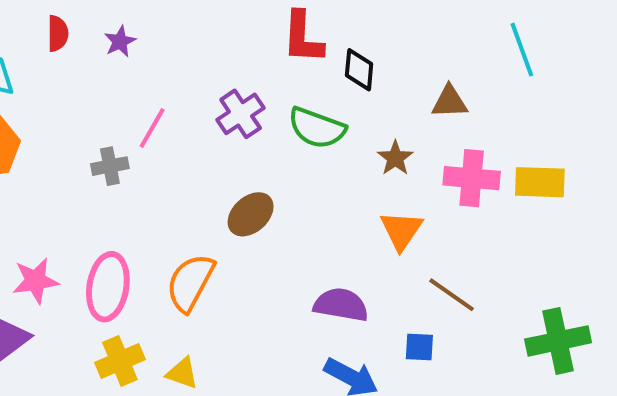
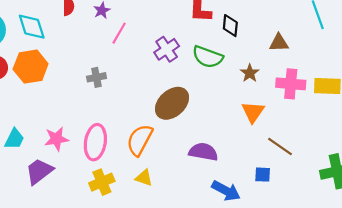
pink line: (152, 128) -> (119, 33), moved
brown ellipse: (251, 214) -> (172, 103), size x1.4
purple semicircle: (341, 305) -> (203, 152), moved
yellow triangle: (182, 373) -> (144, 178), moved

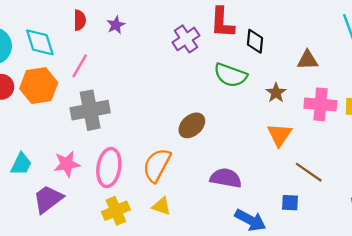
pink line: (119, 33) -> (80, 66), moved
purple cross: (167, 49) -> (186, 39), moved
gray cross: (96, 77) -> (90, 110), moved, size x1.8
brown ellipse: (172, 103) -> (192, 125), size x0.7

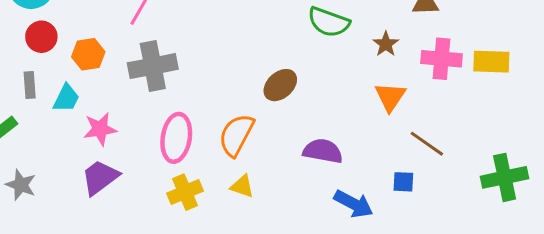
orange hexagon: (39, 86) -> (88, 54), moved, size x0.7
cyan trapezoid: (21, 164) -> (66, 98), moved
pink star: (67, 164) -> (100, 129), moved

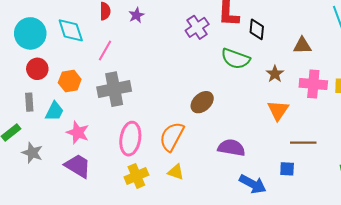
pink star: (100, 129) -> (78, 133), turned 30
brown line: (427, 144) -> (303, 143), turned -35
purple trapezoid: (100, 177) -> (78, 166), turned 68
gray star: (21, 185) -> (32, 153), moved

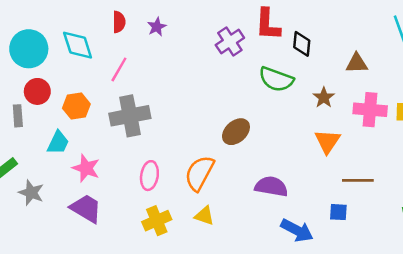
gray rectangle: (29, 102) -> (18, 116), moved
pink ellipse: (130, 139) -> (149, 176), size x0.7

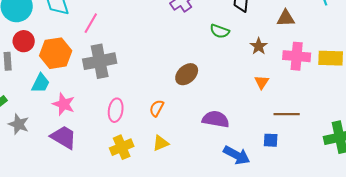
green semicircle: (276, 79) -> (220, 31), size x0.7
orange hexagon: (76, 106) -> (56, 53), size x1.4
orange triangle: (327, 141) -> (262, 82), size x0.7
orange semicircle: (199, 173) -> (157, 108), size x0.6
yellow triangle: (204, 216) -> (161, 143), turned -42

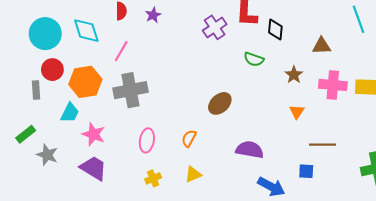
yellow cross: (122, 147) -> (153, 178), size x0.7

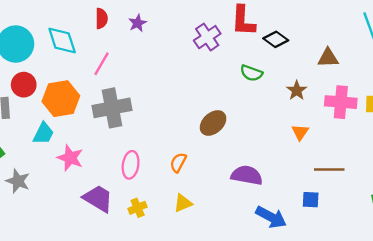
black diamond: (275, 29) -> (276, 39), turned -60
purple trapezoid: (93, 168) -> (98, 198), moved

